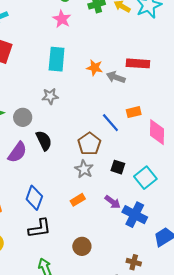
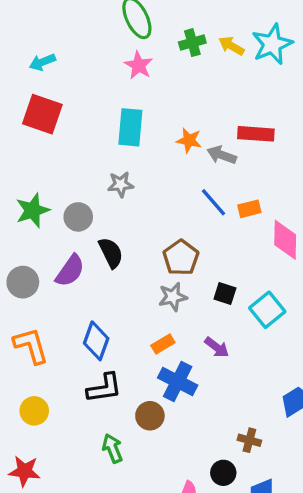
blue line: (110, 123) -> (213, 202), moved
gray star: (84, 169) -> (173, 297), turned 30
blue cross: (135, 215) -> (178, 382), moved
brown circle: (82, 246) -> (150, 416), moved

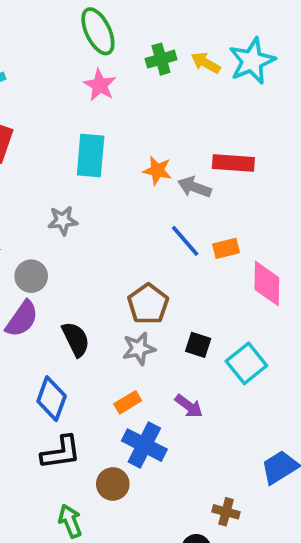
gray star: (121, 184) -> (63, 221), moved
gray circle: (78, 217) -> (31, 276), moved
black semicircle: (111, 253) -> (76, 339), moved

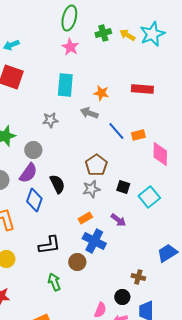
green ellipse: (98, 31) -> (69, 18), turned 40
gray arrow: (194, 187) -> (89, 113), moved
blue diamond: (52, 399) -> (34, 200), moved

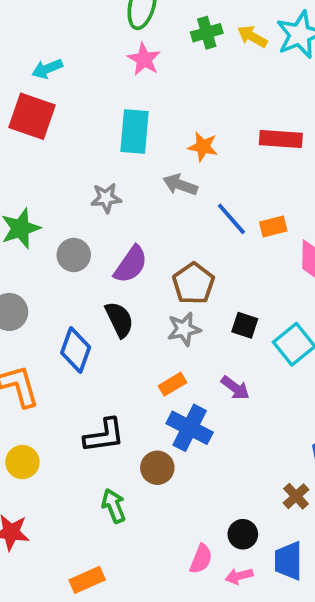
cyan arrow: (11, 45) -> (47, 69), moved
purple semicircle: (28, 173) -> (131, 264), moved
brown cross: (138, 277) -> (296, 496), moved, turned 32

